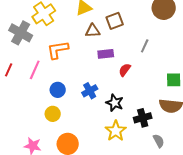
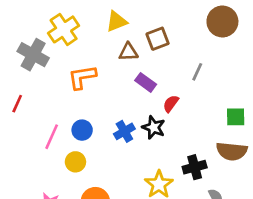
purple rectangle: (106, 54) -> (146, 82), turned 42
pink line: (35, 70) -> (52, 137), moved
black star: (115, 103) -> (154, 127), moved

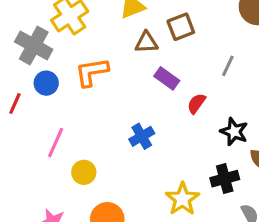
black star: (154, 127) -> (234, 132), moved
blue circle: (82, 130) -> (46, 83), moved

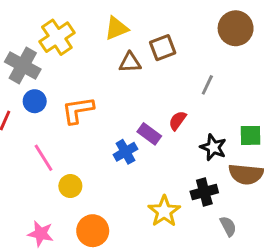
orange L-shape: (92, 72) -> (78, 110), moved
purple rectangle: (167, 78) -> (149, 134), moved
pink line: (56, 143) -> (44, 158), turned -56

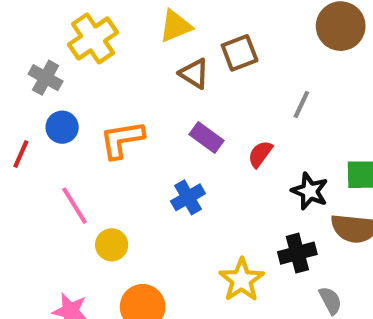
brown triangle: (130, 63) -> (194, 74), turned 35
gray cross: (23, 65) -> (46, 78), size x0.7
purple rectangle: (149, 134) -> (207, 138), moved

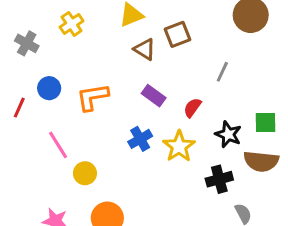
yellow cross: (93, 38) -> (72, 24), size x0.7
gray cross: (46, 78) -> (27, 43), moved
yellow star: (242, 280) -> (179, 146), moved

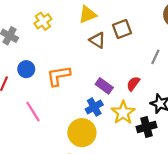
purple rectangle: (154, 96) -> (104, 86), moved
yellow circle: (85, 173) -> (82, 133), moved, size x1.6
black cross: (219, 179) -> (147, 127), moved

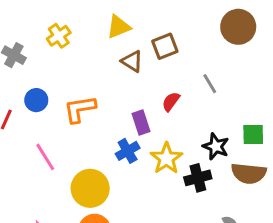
gray line: (155, 57) -> (210, 84), turned -56
red semicircle: (133, 84) -> (171, 102), moved
purple rectangle: (104, 86) -> (141, 123), turned 36
yellow circle: (82, 133) -> (90, 188), moved

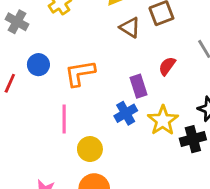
pink line: (45, 157) -> (64, 119), moved, turned 32
yellow circle: (90, 188) -> (90, 149), size x0.7

